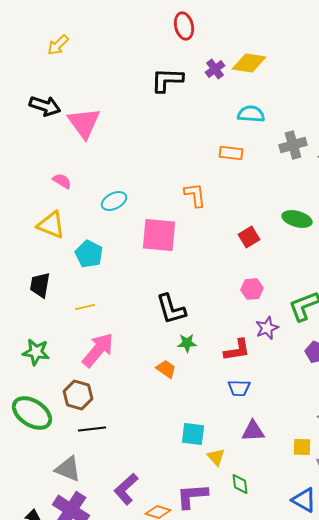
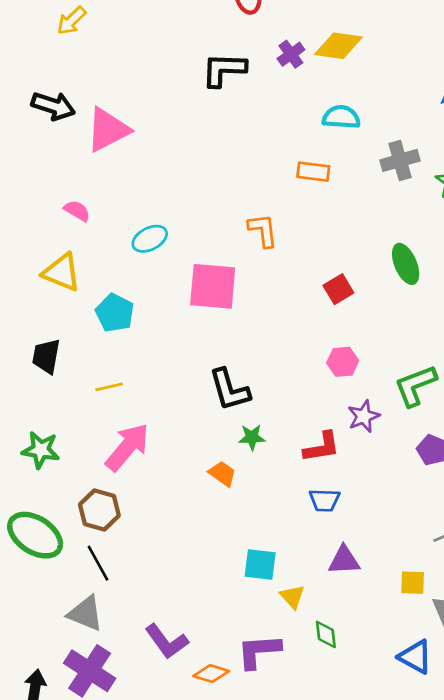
pink triangle: (84, 123) -> (108, 130), turned 39
green ellipse: (297, 219) -> (406, 264), turned 52
black line: (92, 429) -> (98, 563), moved, turned 68
purple L-shape: (126, 489) -> (166, 641), turned -84

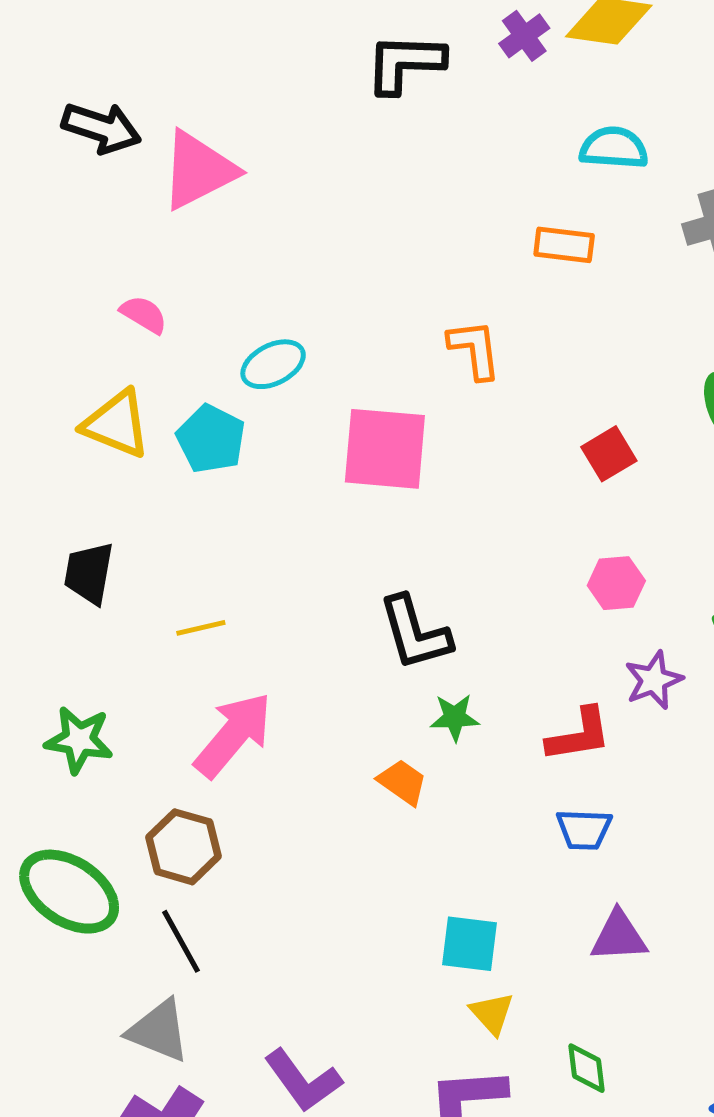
cyan pentagon: (115, 313) -> (211, 439), moved
yellow triangle: (292, 597) -> (492, 1013), moved

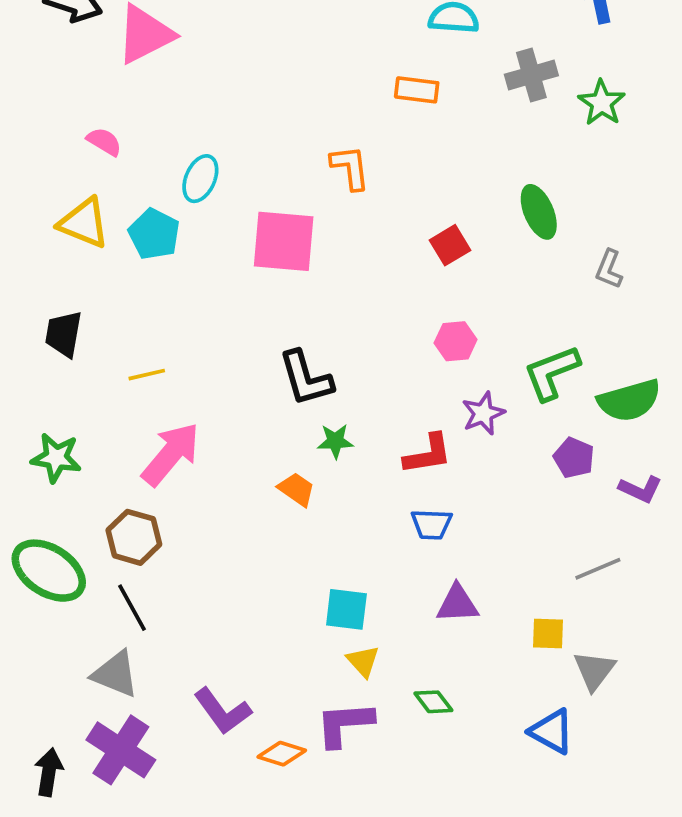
cyan ellipse: (273, 364) -> (200, 179), turned -39
green diamond: (586, 1068) -> (433, 702), turned -30

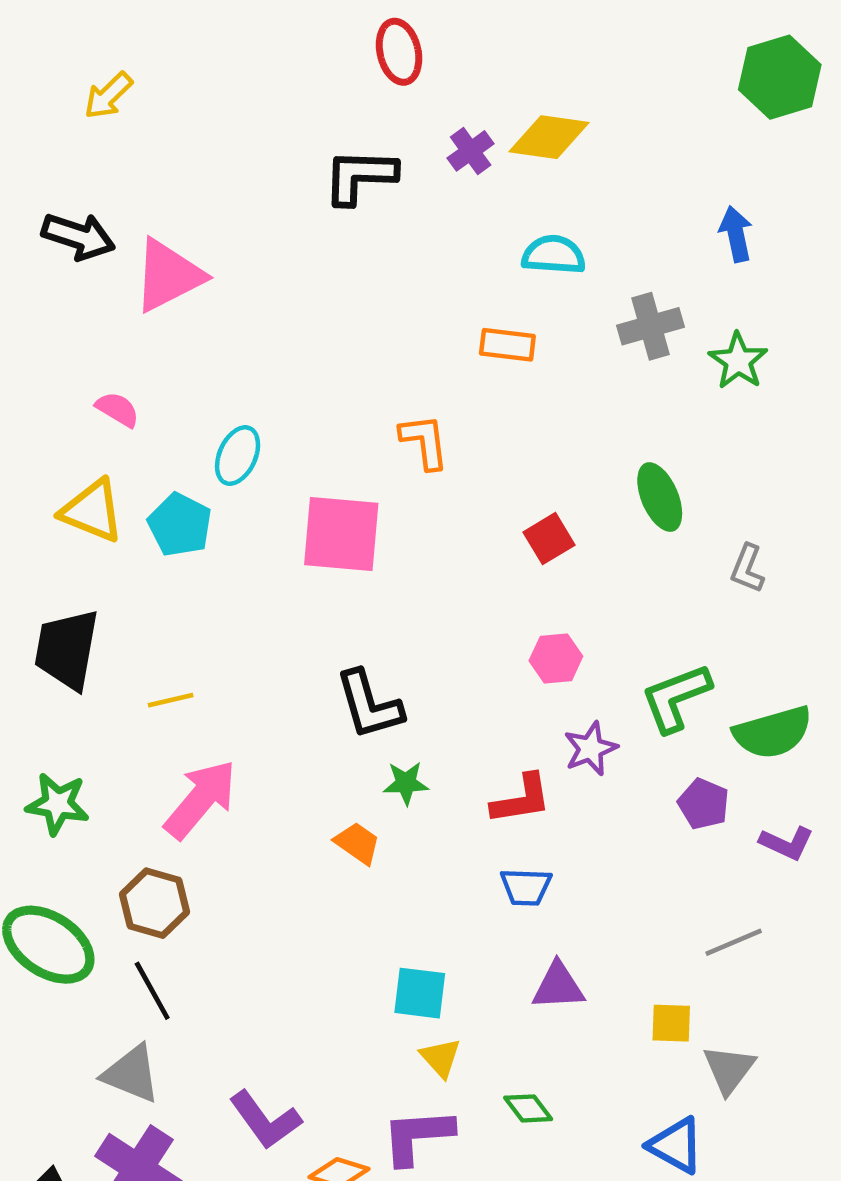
black trapezoid: (64, 334) -> (67, 649), size x1.4

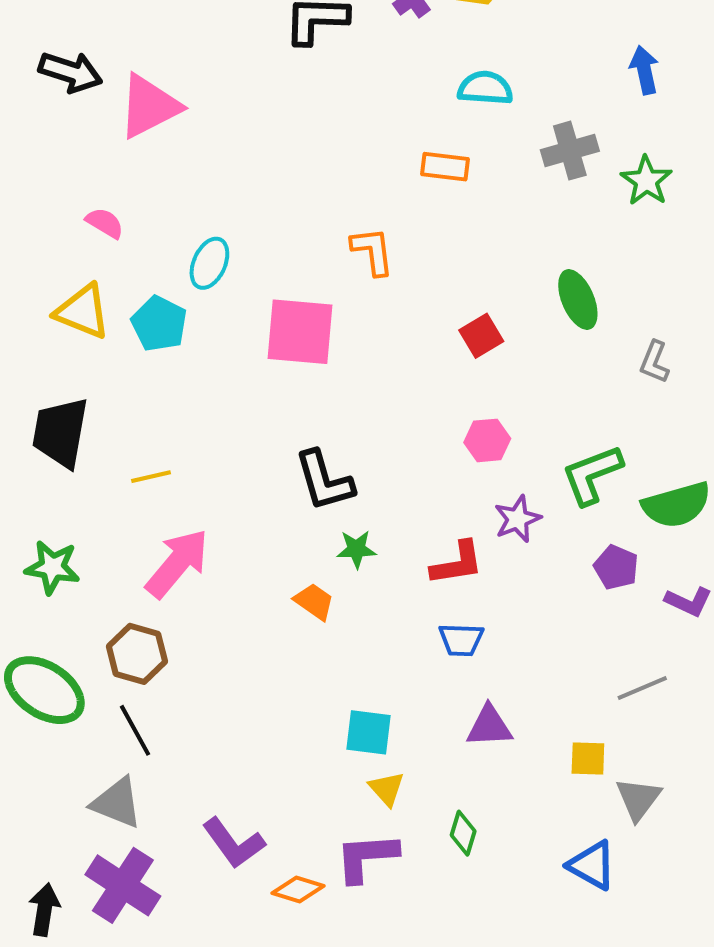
green diamond: (528, 1108) -> (463, 833), turned 54

